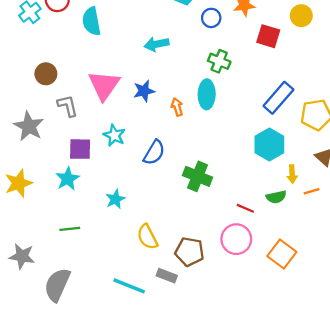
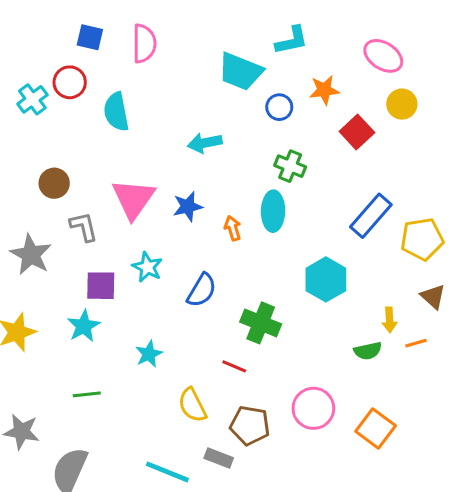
red square: (268, 36) -> (357, 132), turned 30
cyan hexagon: (269, 144) -> (326, 279), moved
red line: (245, 208) -> (234, 366), moved

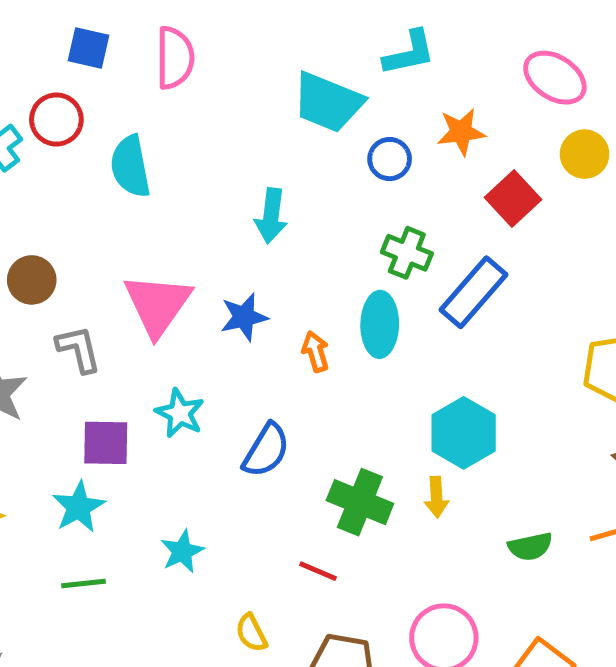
cyan arrow: (205, 143) -> (271, 216), turned -72
blue rectangle: (371, 216) -> (473, 292), moved
yellow arrow: (389, 320) -> (436, 497), moved
green line: (87, 394) -> (84, 584), moved
yellow semicircle: (192, 405) -> (251, 633), size x0.7

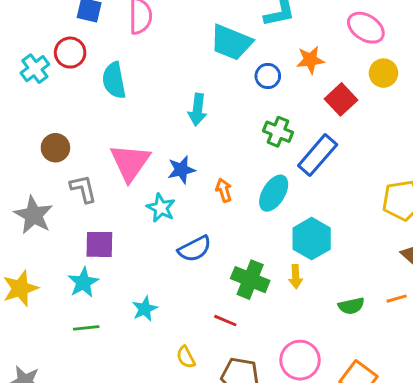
cyan ellipse: (380, 324) -> (274, 193), moved, turned 30
cyan star: (180, 413) -> (161, 208), moved
blue semicircle: (266, 450) -> (195, 249), turned 32

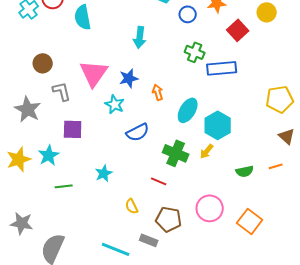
blue rectangle: (318, 155) -> (222, 68), turned 44
cyan ellipse: (274, 193) -> (188, 110), moved
yellow arrow: (296, 277) -> (207, 151), turned 42
cyan star: (83, 282) -> (49, 155), moved

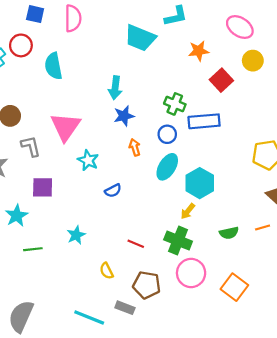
blue circle: (188, 14) -> (167, 134), moved
blue star: (129, 78) -> (124, 116), moved
blue semicircle: (138, 132) -> (113, 191), size x0.7
green cross: (176, 153) -> (178, 240), moved

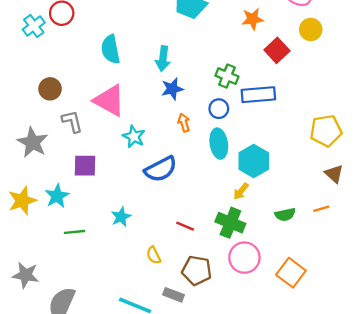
cyan semicircle: (53, 66) -> (111, 49), moved
pink triangle: (65, 127) -> (109, 100), turned -36
cyan ellipse: (167, 167) -> (219, 144), turned -40
blue semicircle: (113, 191) -> (161, 169), size x1.8

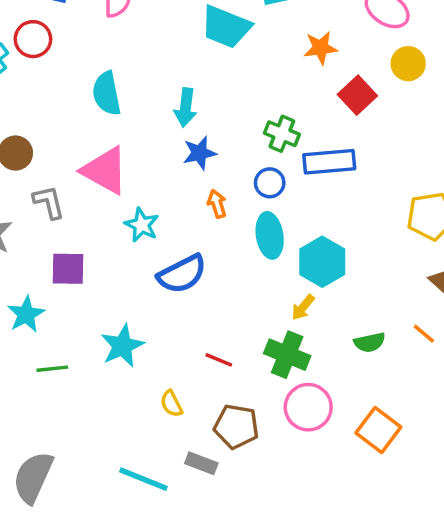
orange line: (321, 209) -> (424, 334), turned 56
cyan star: (121, 217) -> (122, 346), size x1.4

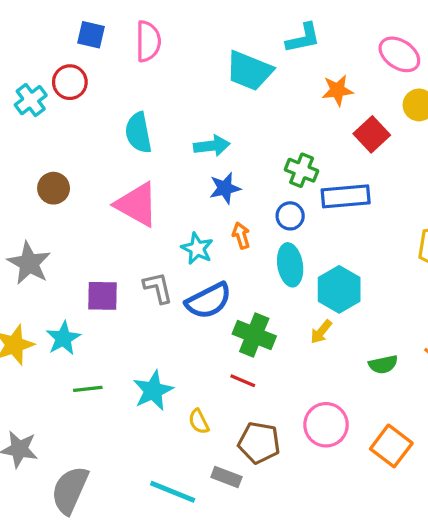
cyan arrow: (186, 107) -> (212, 146), turned -104
gray L-shape: (49, 202) -> (158, 288), moved
cyan star: (142, 225) -> (197, 249), moved
cyan star: (122, 346) -> (153, 390), moved
green cross: (287, 355) -> (254, 335), moved

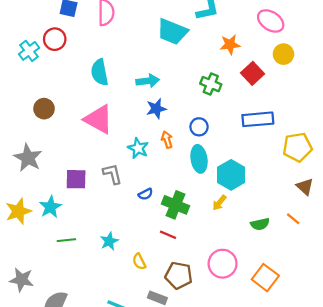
green cross: (302, 170) -> (211, 84), moved
blue rectangle: (346, 196) -> (258, 119), moved
blue semicircle: (209, 301) -> (146, 194), moved, size x0.5
cyan star: (153, 390) -> (109, 241), size x0.7

